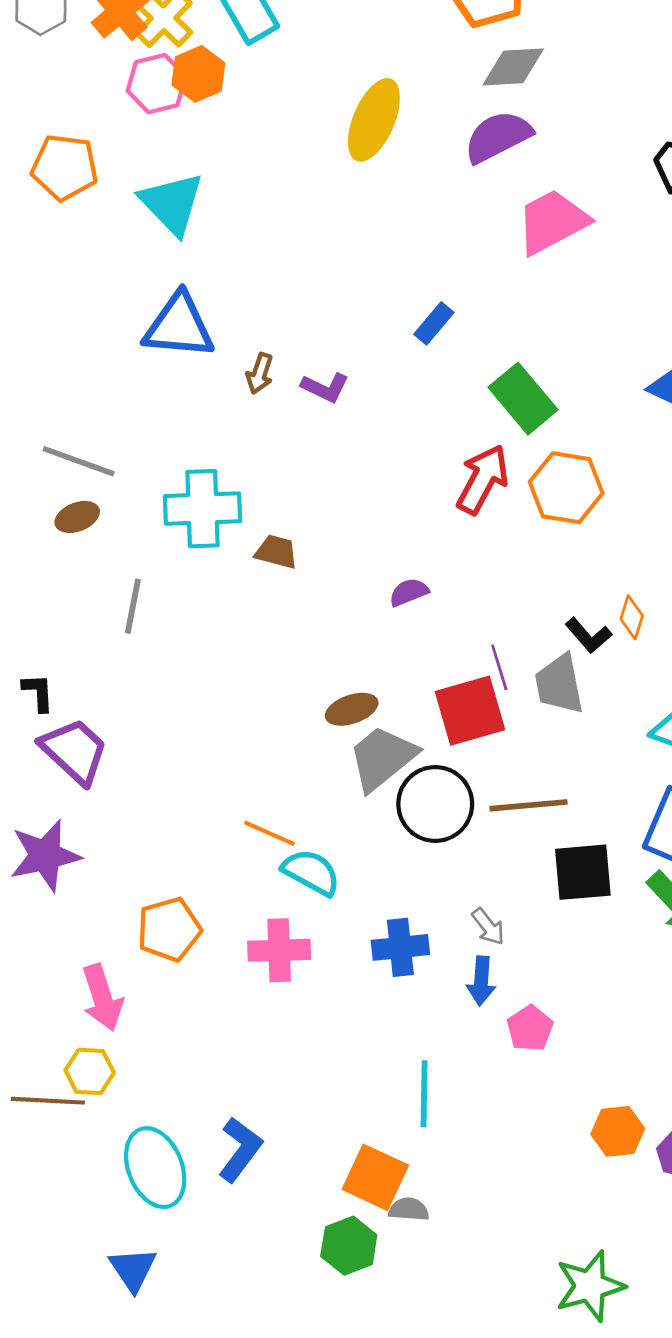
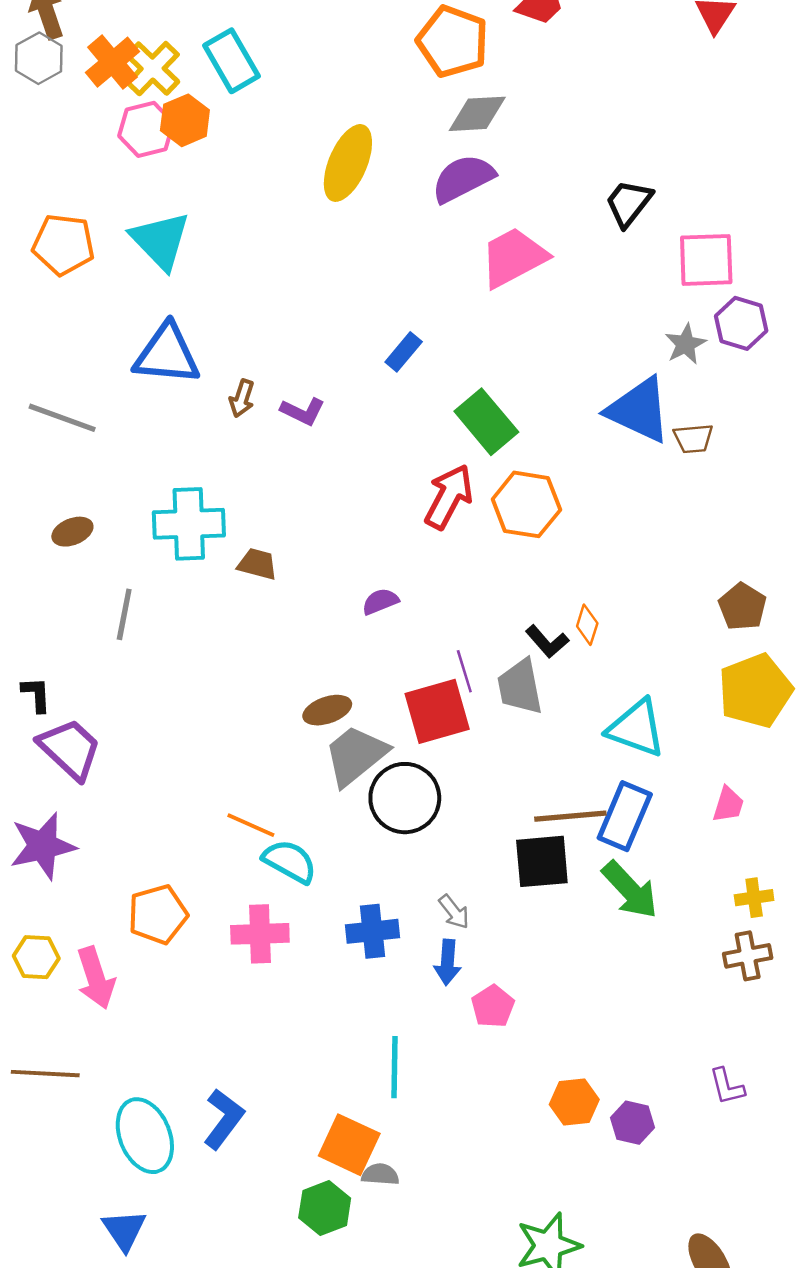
orange pentagon: (65, 167) -> (63, 244), moved
gray line: (79, 461) -> (62, 418), moved
brown line: (529, 805) -> (570, 816), moved
yellow hexagon: (90, 1071) -> (36, 957), moved

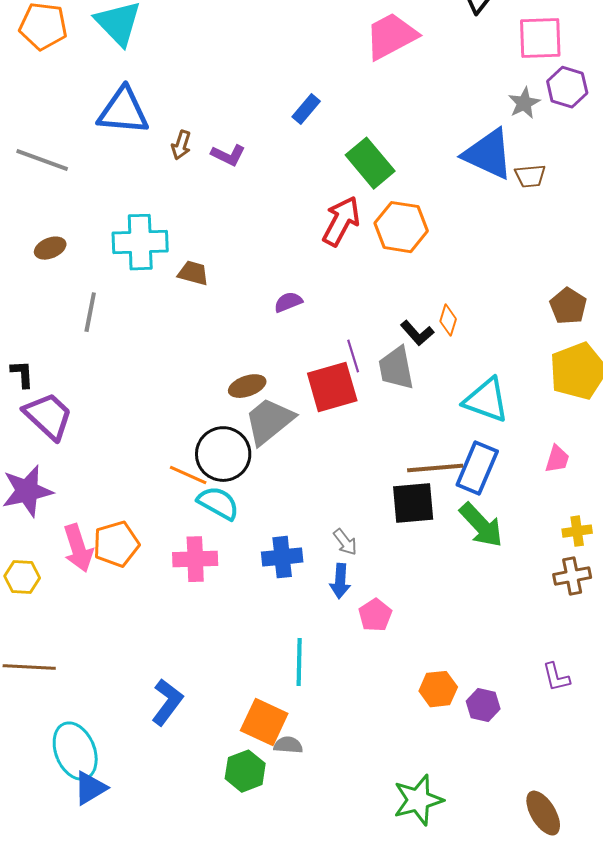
black circle: (405, 798) -> (223, 454), moved
pink arrow: (96, 978) -> (78, 548), moved
cyan ellipse: (145, 1136) -> (75, 751), moved
blue triangle: (124, 1230) -> (90, 788), turned 33

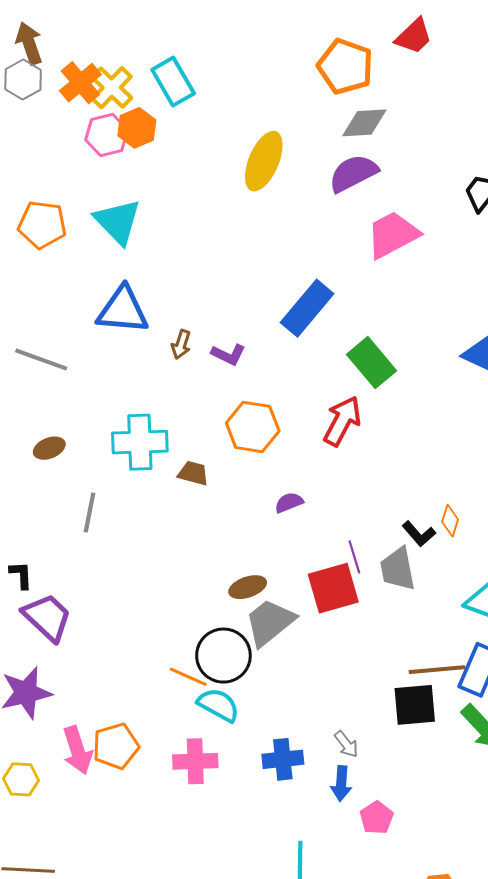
blue rectangle: (306, 109) -> (307, 308), size x1.8
orange hexagon: (401, 227) -> (253, 427), moved

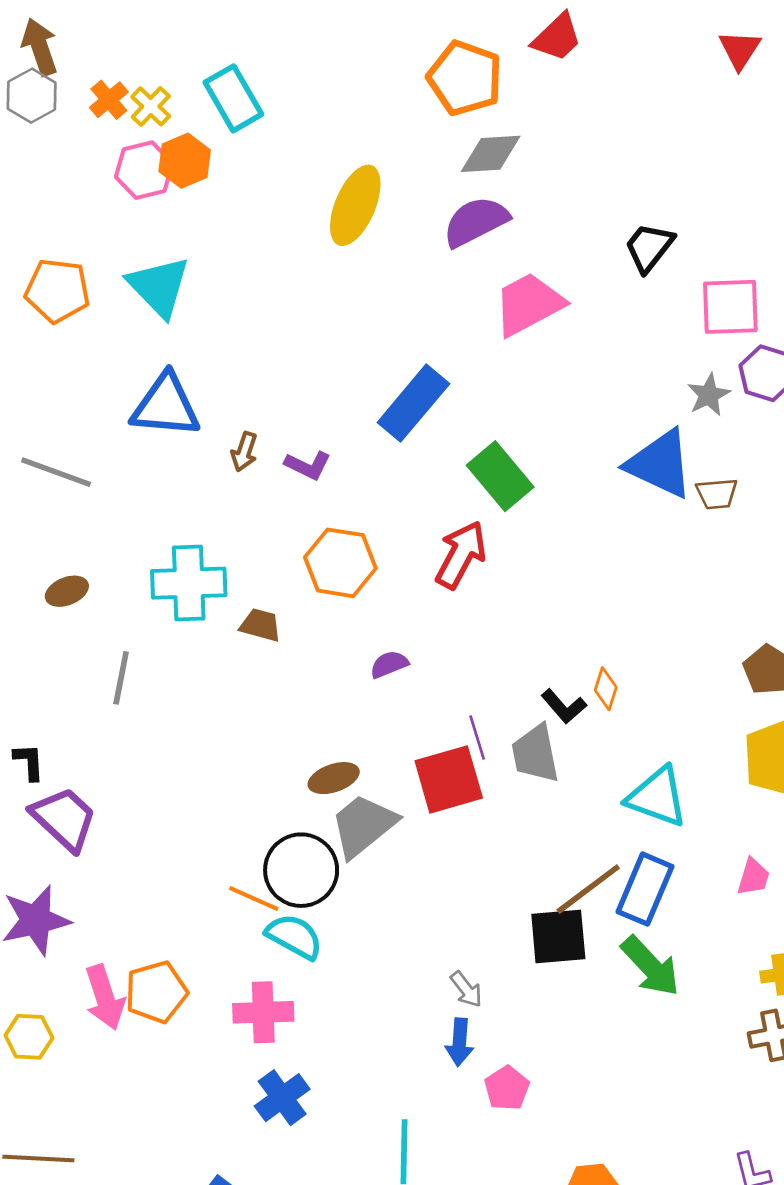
orange cross: (80, 83) -> (109, 100), size x0.7
yellow cross: (112, 88) -> (151, 106), size x0.7
brown line: (437, 670) -> (588, 889), turned -32
blue cross: (283, 759) -> (282, 1098), moved, turned -30

